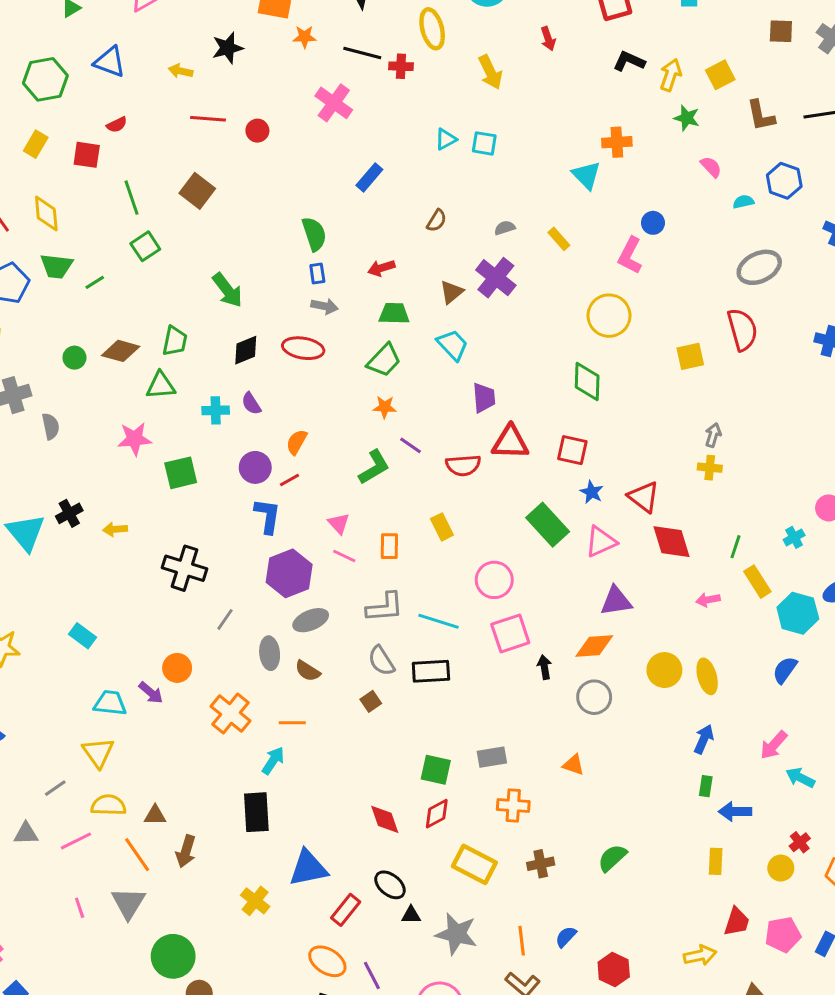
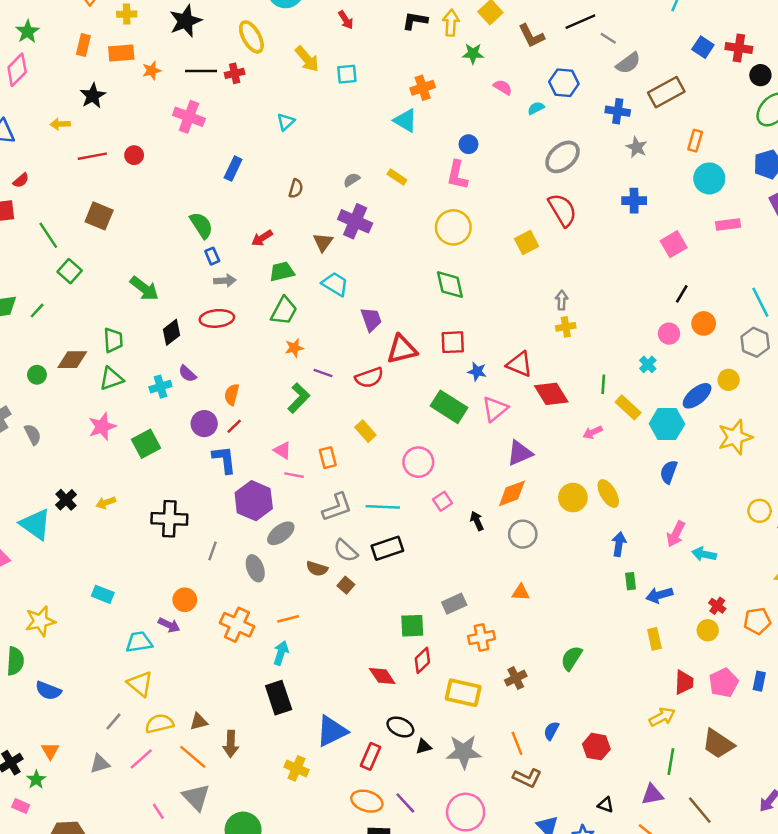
cyan square: (484, 143) -> (347, 74), moved
pink square: (510, 633) -> (443, 501), size x0.6
brown semicircle: (308, 671) -> (317, 569), moved

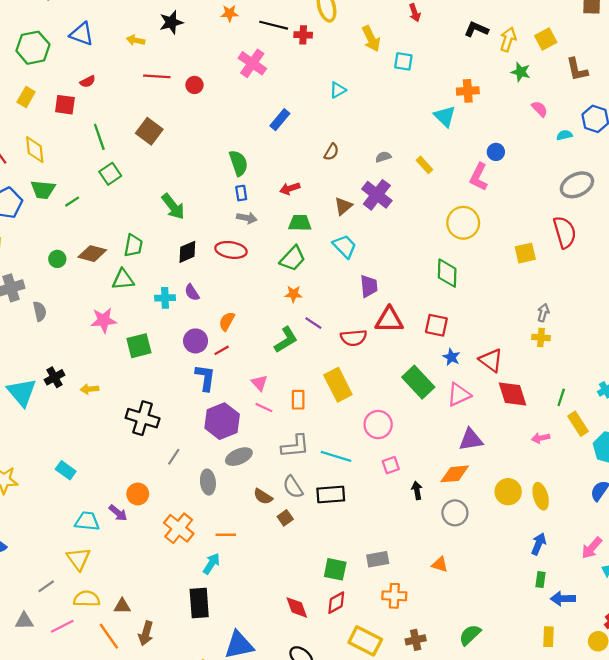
yellow rectangle: (365, 431) -> (338, 385), size x1.6

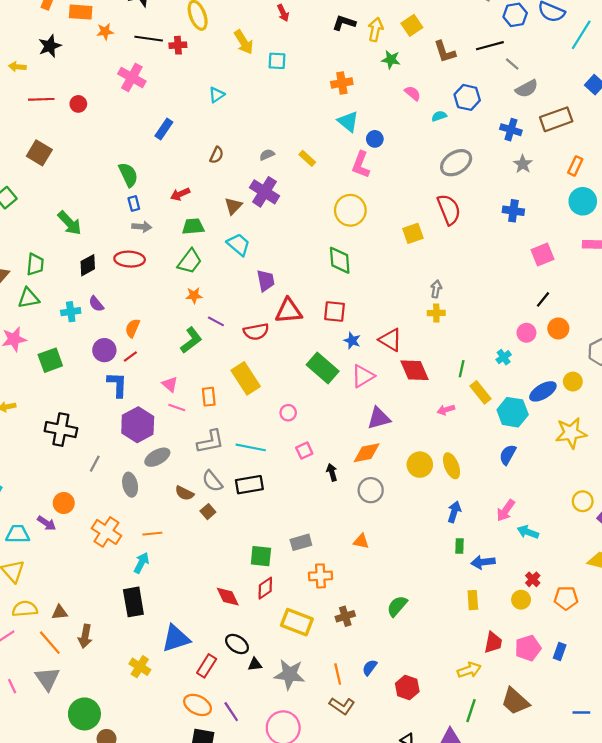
cyan triangle: (445, 116) -> (348, 122), moved
pink circle: (378, 425) -> (288, 413), size x0.6

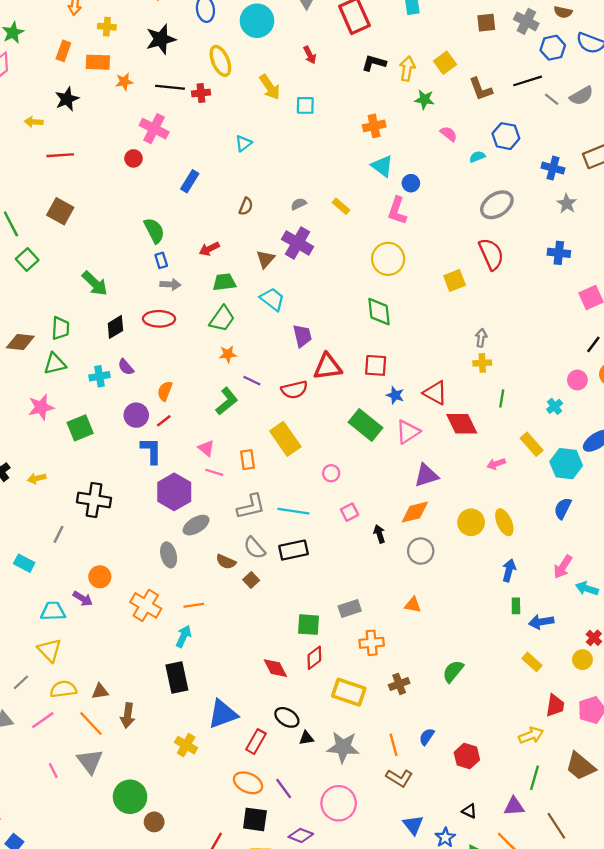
gray semicircle: (527, 89) -> (581, 96), moved
red circle: (78, 104) -> (133, 158), moved
green line: (462, 369) -> (502, 398), moved
gray line: (95, 464) -> (59, 534), moved
yellow rectangle: (473, 600) -> (532, 662), turned -42

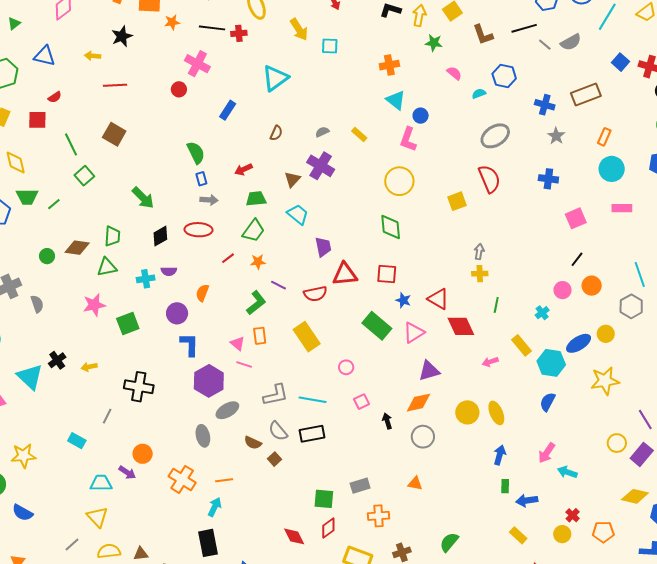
cyan triangle: (243, 143) -> (275, 78), size x1.8
purple semicircle: (126, 367) -> (169, 271), turned -49
red line: (164, 421) -> (228, 258), moved
orange rectangle: (247, 460) -> (260, 336), moved

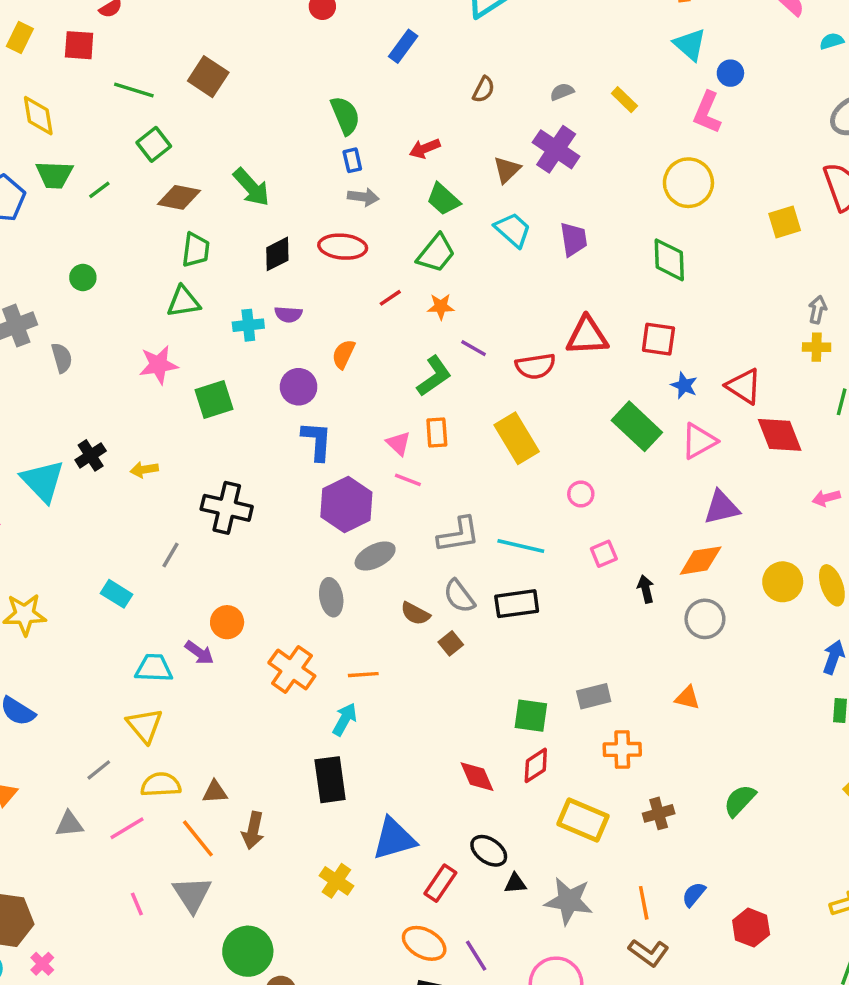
green line: (71, 144) -> (134, 90), turned -50
green trapezoid: (256, 199) -> (443, 199), turned -135
purple trapezoid: (323, 247) -> (574, 239), moved
brown diamond: (77, 248) -> (179, 197), moved

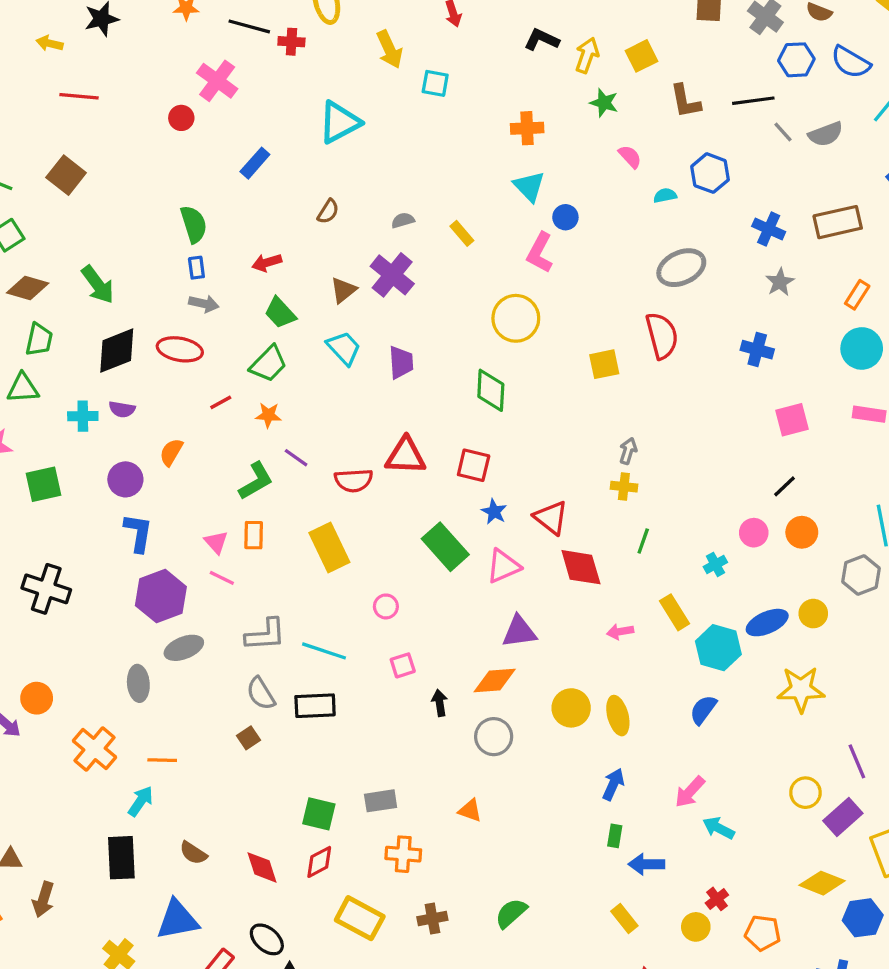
black diamond: (277, 254) -> (117, 351), size x1.4
brown semicircle: (415, 613) -> (193, 853), moved

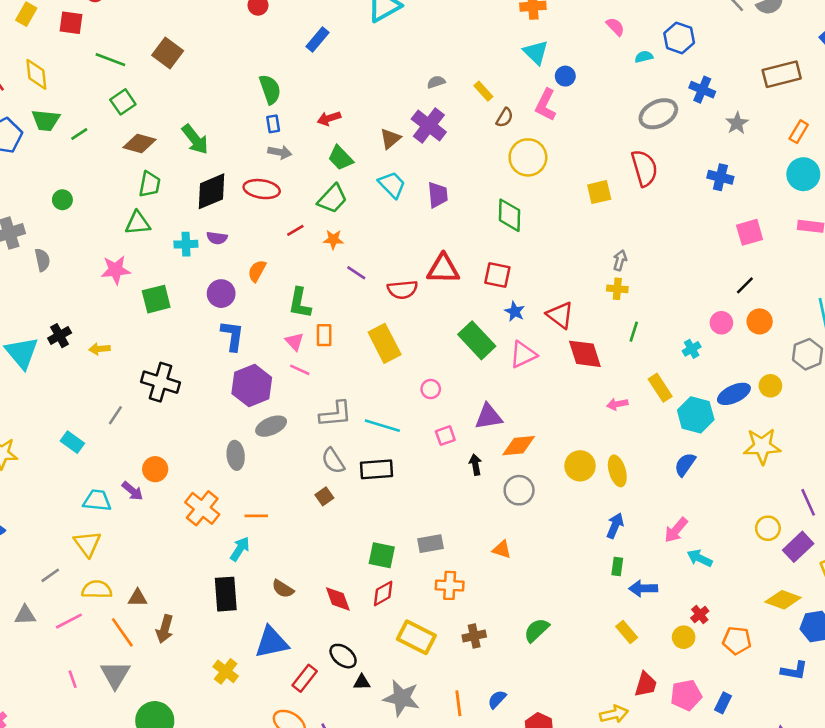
brown semicircle: (328, 211) -> (505, 118), moved
blue cross: (769, 229) -> (702, 90), moved
green L-shape: (256, 481) -> (300, 303), moved, turned 132
purple triangle: (519, 632) -> (489, 417), moved

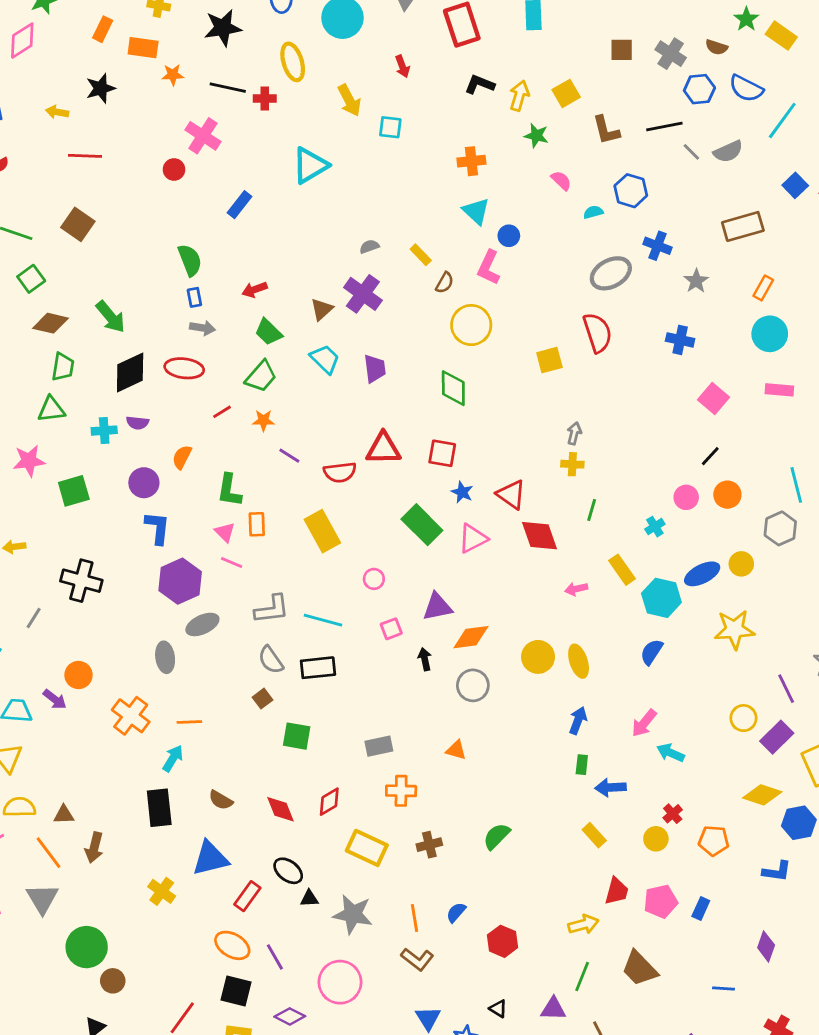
pink square: (750, 232) -> (713, 399), turned -32
green square: (382, 555) -> (297, 736), moved

